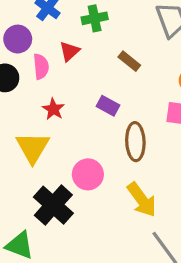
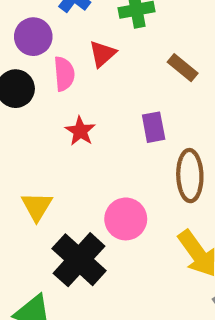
purple rectangle: (108, 106) -> (154, 127), turned 50
yellow triangle: (33, 147) -> (37, 206), moved, size x0.7

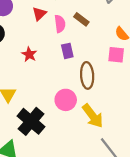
pink semicircle: (64, 74) -> (60, 24), moved
pink circle: (126, 219) -> (66, 100), moved

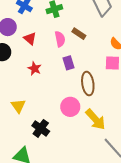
red triangle: (39, 14) -> (30, 39), moved, turned -32
black cross: (31, 121) -> (41, 128), size x0.7

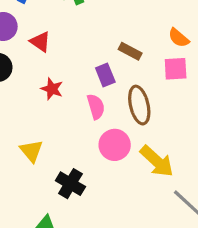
brown rectangle: (79, 34) -> (130, 51), moved
pink semicircle: (60, 39) -> (96, 107), moved

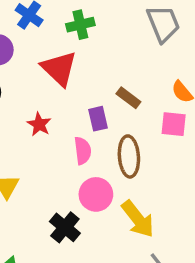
red triangle: (40, 42) -> (59, 68), moved, size x1.6
black cross: (70, 184) -> (65, 227), moved

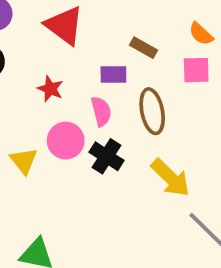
purple rectangle: (98, 119) -> (113, 75), turned -70
pink circle: (96, 194) -> (66, 141), moved
black cross: (65, 227) -> (107, 156), moved

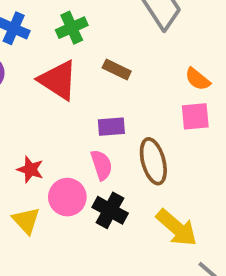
brown rectangle: (143, 48) -> (117, 70), moved
red star: (50, 89) -> (30, 170), moved

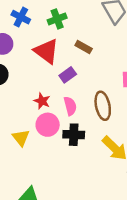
purple rectangle: (111, 127) -> (68, 75), moved, turned -35
red star: (30, 170) -> (42, 101), moved
black cross: (110, 210) -> (74, 135), turned -30

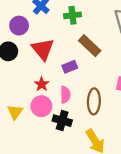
brown rectangle: (84, 47) -> (90, 46), size x1.5
red triangle: (46, 51) -> (43, 49), moved

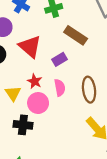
yellow triangle: (15, 112) -> (13, 93), moved
black cross: (62, 121) -> (23, 125), moved

